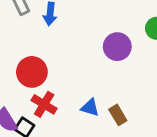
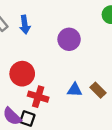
purple circle: (117, 47) -> (69, 39), moved

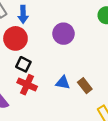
red circle: (22, 74) -> (15, 38), moved
black square: (27, 118) -> (23, 64), moved

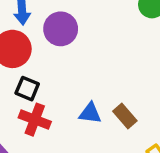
purple circle: (63, 34) -> (61, 29), moved

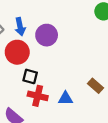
blue triangle: (90, 113) -> (66, 98), moved

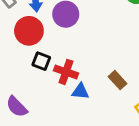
red cross: (38, 96) -> (66, 72), moved

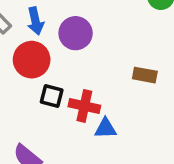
brown rectangle: (117, 80) -> (145, 75), moved, turned -30

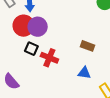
purple circle: (76, 33) -> (38, 27), moved
blue triangle: (105, 128) -> (84, 73), moved

